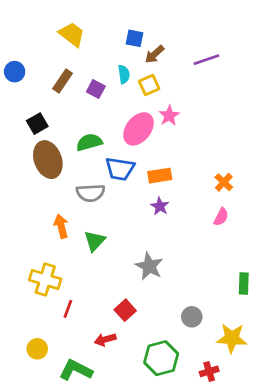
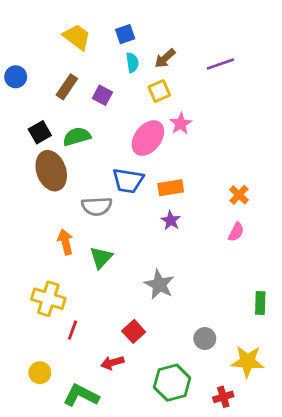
blue square: (134, 38) -> (125, 34), moved, turned -30
cyan semicircle: (124, 74) -> (132, 63), moved
green semicircle: (89, 142) -> (77, 137), moved

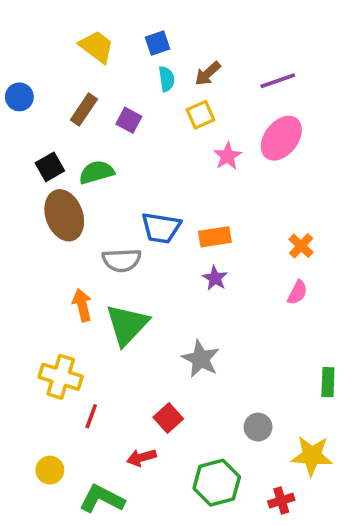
pink ellipse: (148, 138) -> (281, 138), moved
green triangle: (101, 257) -> (127, 325), size x1.5

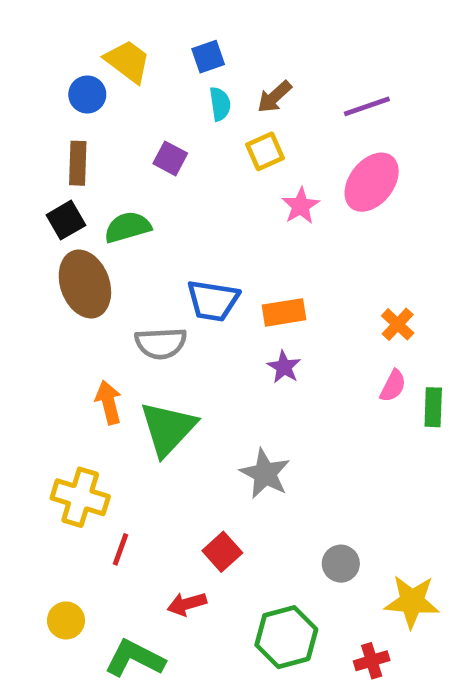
blue circle: (19, 97) -> (87, 94), moved
brown rectangle: (84, 109) -> (78, 163), moved, turned -32
green rectangle: (328, 382) -> (433, 407), moved

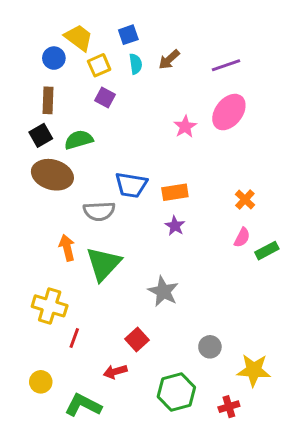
yellow square: (265, 151) -> (99, 65), moved
brown ellipse: (85, 284) -> (52, 175), turned -54
green rectangle: (433, 407) -> (267, 251), turned 60

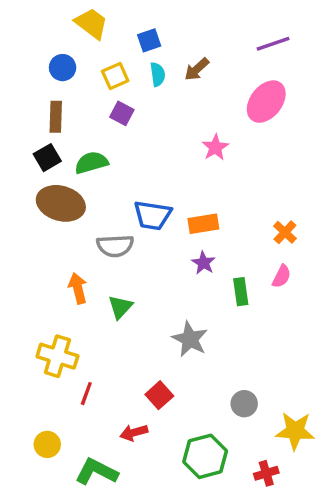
yellow trapezoid: (79, 38) -> (91, 23), moved
purple line: (226, 65) -> (273, 44), moved
pink ellipse: (229, 112) -> (266, 102), moved
green rectangle: (267, 251) -> (241, 292), moved, turned -70
green triangle: (103, 264) -> (120, 307), size x0.6

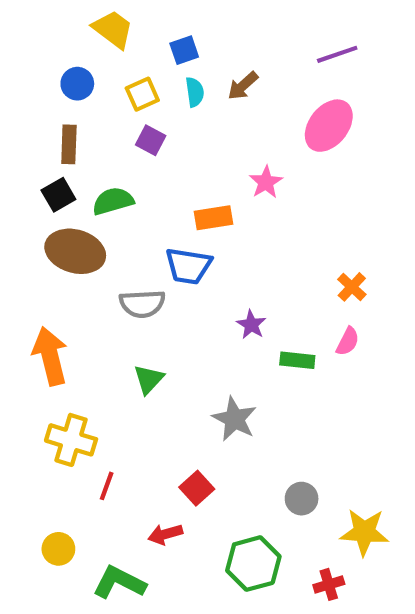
orange rectangle: (203, 224) -> (214, 218), moved
orange arrow: (78, 288) -> (50, 356), moved, size x1.5
green rectangle: (241, 292) -> (297, 360), turned -76

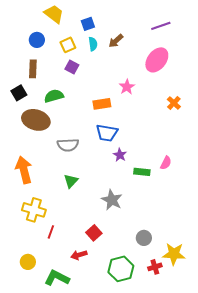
black square: (58, 195) -> (19, 93), moved
blue trapezoid: (188, 266) -> (107, 133), moved
orange cross: (352, 287) -> (174, 103), moved
red cross: (329, 584) -> (155, 267), moved

